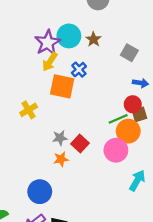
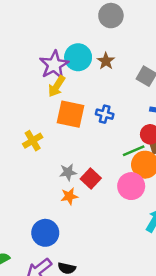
blue cross: (79, 70) -> (105, 114), moved, turned -32

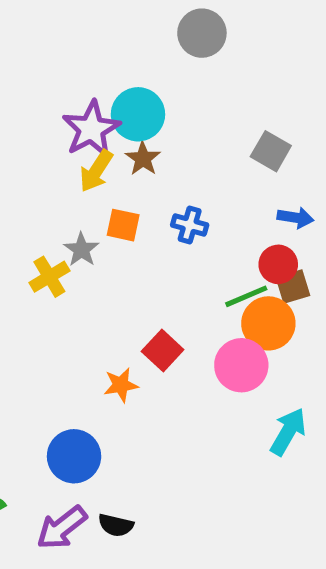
brown star: (106, 61) -> (143, 159), moved
orange square: (71, 114) -> (123, 225), size x0.6
gray star: (68, 172) -> (81, 250), moved, turned -30

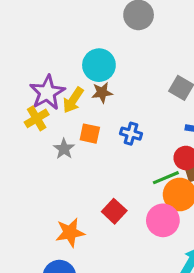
purple star: (91, 129) -> (47, 93), moved
brown star: (143, 159) -> (102, 93), turned 30
yellow cross: (49, 277) -> (37, 118), moved
orange star: (121, 385) -> (70, 233), moved, size x1.4

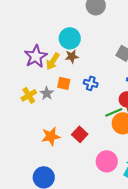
yellow cross: (37, 118) -> (29, 95), moved
pink circle: (163, 220) -> (107, 161), moved
orange star: (70, 233) -> (51, 136), moved

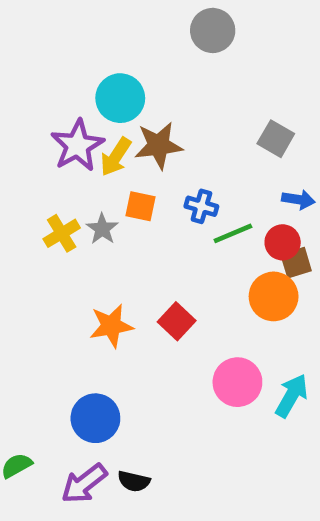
cyan circle: (70, 38) -> (120, 98), moved
brown star: (72, 56) -> (159, 145), size x1.5
green line: (114, 112) -> (233, 233), moved

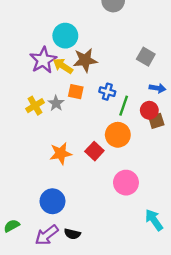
yellow arrow: (116, 157) -> (63, 66), turned 90
green line: (233, 233) -> (124, 106), turned -48
orange circle: (274, 296) -> (118, 135), moved
cyan arrow: (292, 396) -> (154, 220), moved, turned -65

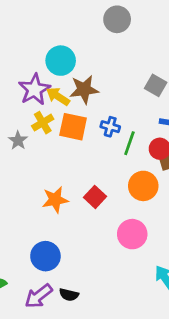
orange square: (76, 92) -> (73, 127), size x1.5
gray star: (56, 103) -> (18, 140), moved
yellow cross: (35, 106) -> (43, 123), moved
orange circle: (118, 135) -> (143, 186), moved

